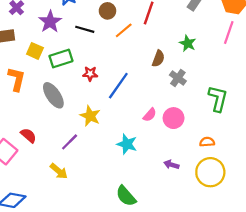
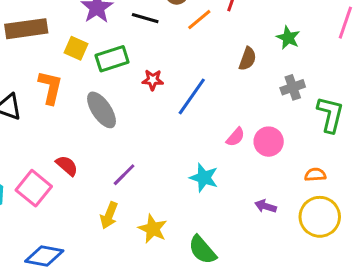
gray cross: (178, 78) -> (293, 87), moved, turned 35
yellow star: (90, 116) -> (153, 229), moved
yellow arrow: (59, 171) -> (109, 215), turned 72

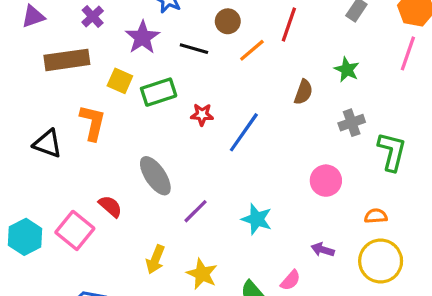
gray ellipse: (101, 110) -> (155, 176), moved
pink semicircle: (235, 137) -> (291, 280), moved
purple line: (124, 175) -> (196, 211), moved

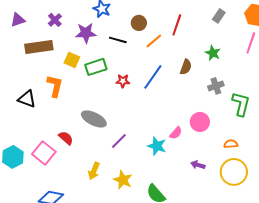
purple star: (142, 37) -> (86, 33), turned 30
blue line: (244, 132) -> (153, 77), moved
gray ellipse: (155, 176) -> (94, 119), turned -30
pink semicircle: (291, 280) -> (176, 133), moved

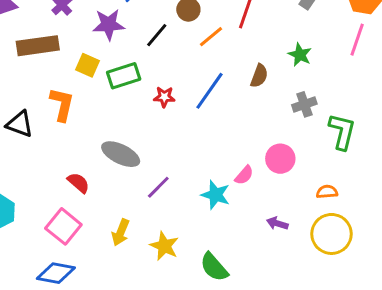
black line: (118, 40) -> (157, 35), turned -66
pink square: (44, 153) -> (63, 226), moved

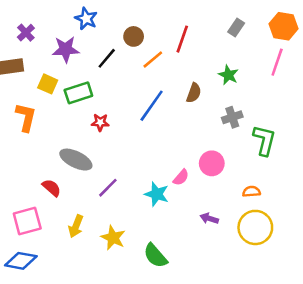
red star: (164, 97) -> (100, 122), moved
red semicircle: (78, 183) -> (52, 188), moved
pink square: (63, 226) -> (27, 221), turned 36

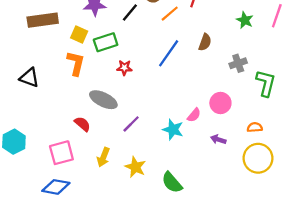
green star: (228, 75) -> (245, 20), moved
orange L-shape: (26, 117) -> (76, 63), moved
purple arrow: (209, 218) -> (218, 139), moved

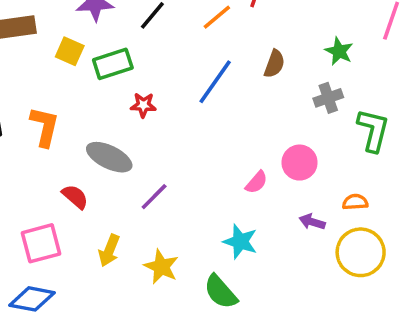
green star: (245, 20) -> (339, 51), moved
orange L-shape: (76, 63) -> (45, 127), moved
cyan star: (173, 130) -> (240, 242), moved
purple arrow: (218, 139) -> (312, 222), moved

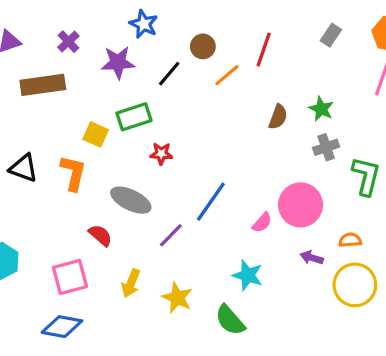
yellow square: (70, 51) -> (96, 134), moved
green star: (339, 51) -> (321, 109), moved
blue line: (215, 82) -> (211, 202), moved
pink circle: (300, 163) -> (300, 205), size x1.4

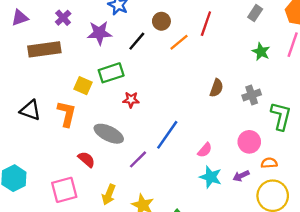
green star: (321, 109) -> (261, 52), moved
brown semicircle: (278, 117) -> (216, 88), moved
pink circle: (300, 205) -> (249, 142), moved, size x0.7
purple arrow: (312, 258) -> (241, 176), turned -42
cyan star: (248, 275) -> (211, 177), moved

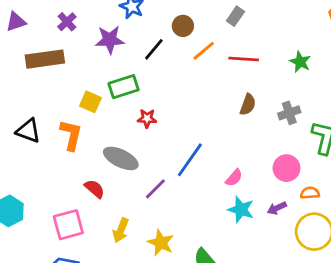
gray rectangle: (255, 13) -> (235, 16), moved
red line: (206, 24) -> (244, 59), moved, turned 75

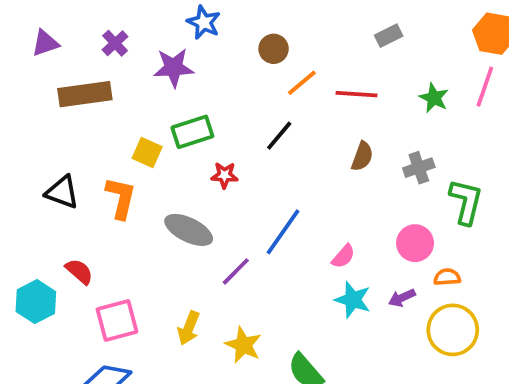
gray rectangle: (235, 16) -> (389, 36), moved, turned 30
black line: (154, 49) -> (279, 136), moved
red semicircle: (95, 189) -> (79, 271), moved

